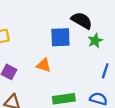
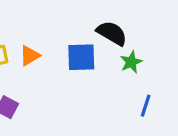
orange triangle: (44, 65) -> (30, 56), moved, turned -48

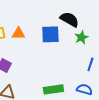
orange triangle: (30, 56) -> (18, 33), turned 32

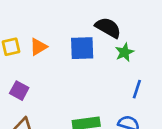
orange triangle: (18, 33) -> (38, 47), turned -32

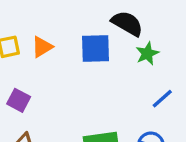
blue line: (137, 89) -> (162, 99), turned 30

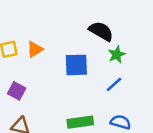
blue square: (95, 49) -> (76, 65), moved
blue line: (162, 99) -> (114, 84), moved

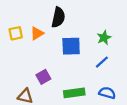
black semicircle: (101, 31) -> (58, 17), moved, turned 72
purple square: (17, 91) -> (43, 77), moved, turned 32

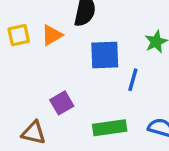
blue line: (102, 62) -> (133, 80), moved, turned -32

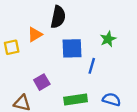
yellow square: (19, 35) -> (12, 47), moved

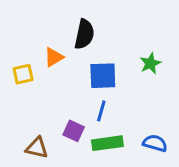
blue line: (92, 66) -> (101, 111), moved
purple square: (42, 82) -> (74, 131), moved, turned -35

